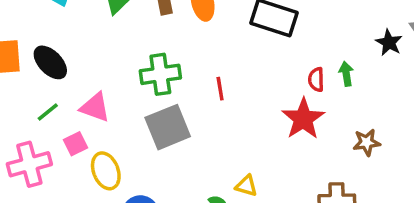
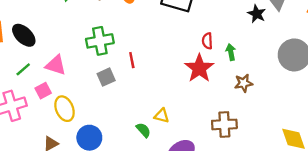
green arrow: (346, 74) -> (231, 52), moved
red line: (220, 89) -> (132, 60), moved
gray square: (168, 127) -> (106, 77), size x0.6

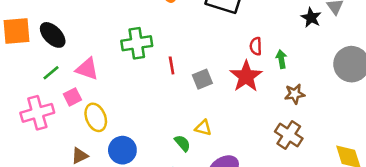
gray square: (106, 77) -> (202, 79), moved
brown cross: (224, 124) -> (289, 135), moved, turned 35

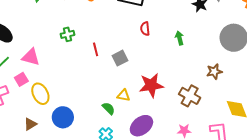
green cross: (137, 43) -> (67, 34), size x0.6
red semicircle: (256, 46) -> (145, 29), moved
red star: (246, 76) -> (151, 85), moved, turned 30
brown star: (295, 94) -> (214, 71), moved

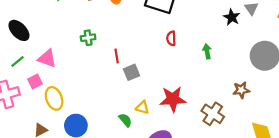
gray square: (120, 58) -> (131, 72), moved

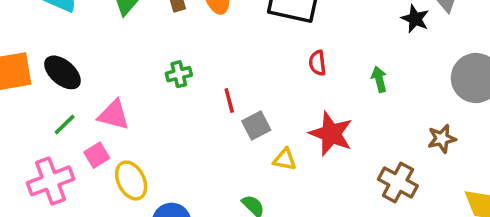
red star: (173, 99) -> (331, 134), moved, turned 30
yellow triangle: (142, 107) -> (285, 159), moved

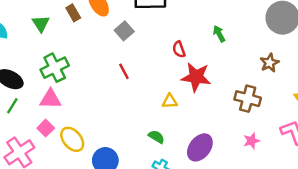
red semicircle: (317, 63) -> (179, 49), moved
green cross: (179, 74) -> (55, 68), moved, size x1.6
green line: (65, 125) -> (12, 106), moved
gray square: (256, 125) -> (124, 31), moved

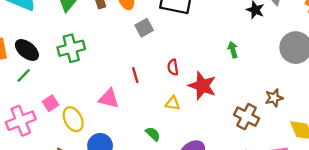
red semicircle: (179, 49) -> (173, 67), moved
brown star: (270, 63) -> (274, 98), moved
red line: (124, 71) -> (135, 75), moved
pink triangle: (50, 99) -> (109, 99), moved

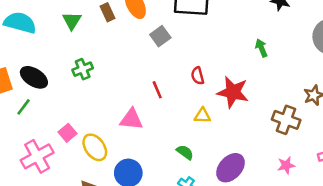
green cross: (71, 48) -> (83, 69), size x0.7
green line: (24, 75) -> (24, 107), moved

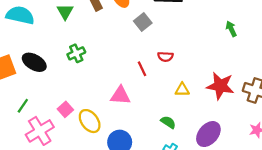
red semicircle: (198, 76) -> (165, 57), moved, turned -70
red star: (233, 92) -> (220, 86), moved
green line: (24, 107) -> (23, 106), moved

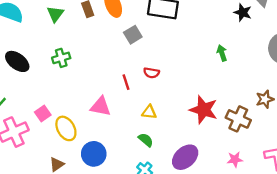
yellow triangle: (182, 90) -> (149, 112), moved

